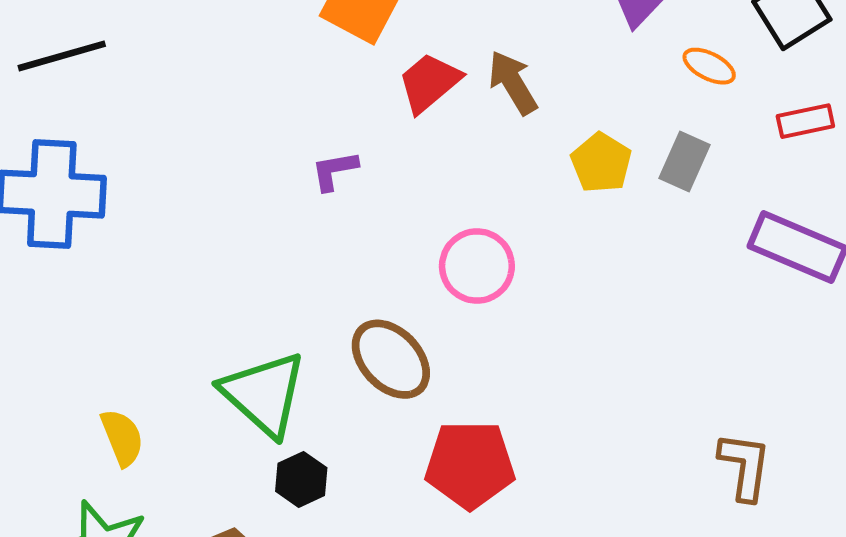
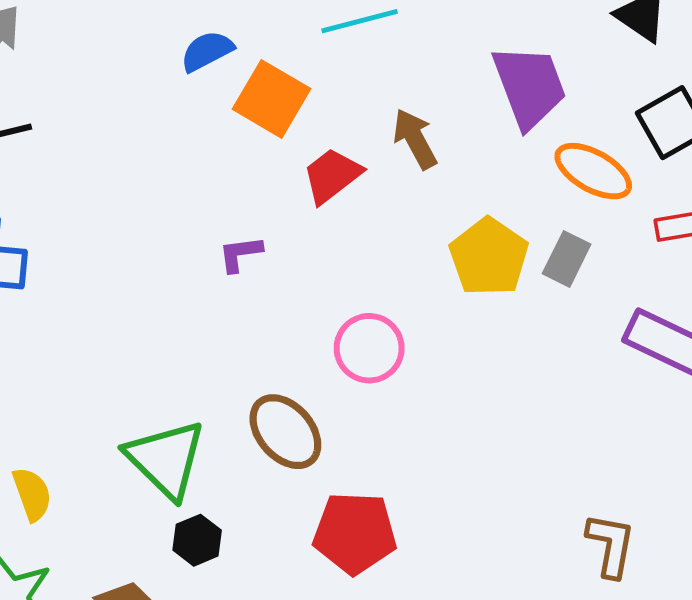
orange ellipse: (709, 66) -> (593, 171), size x1.6
brown arrow: (513, 83) -> (415, 139), moved
yellow pentagon: (601, 163) -> (489, 257), size x1.4

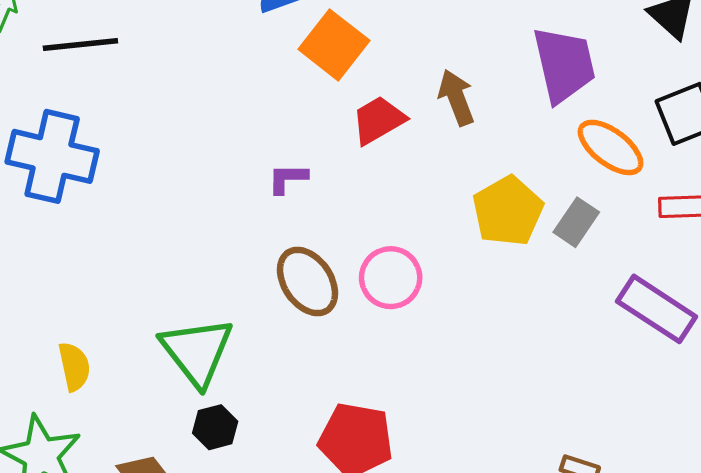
brown ellipse: (285, 432) -> (308, 282), moved

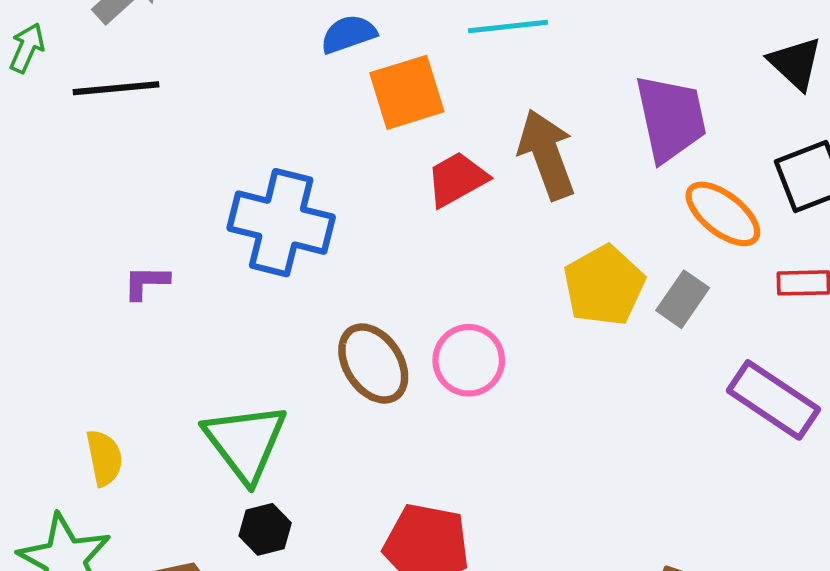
orange square: (334, 45) -> (407, 92), turned 34
brown arrow: (456, 98) -> (547, 154), size x1.4
blue cross: (52, 156) -> (281, 223), moved
purple L-shape: (288, 178) -> (146, 282), moved

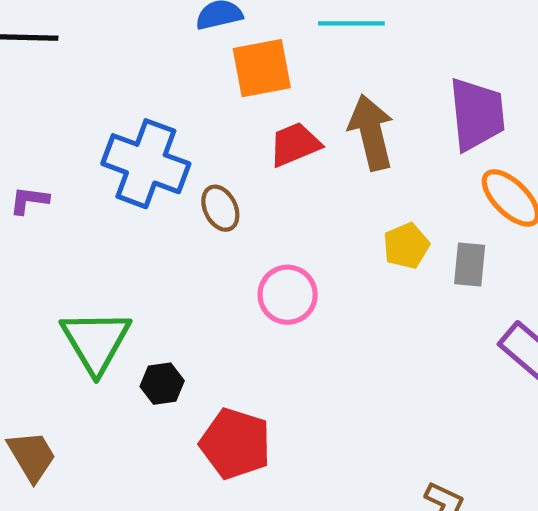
yellow pentagon: (604, 285) -> (406, 246), size x0.7
gray rectangle: (683, 299) -> (470, 265), turned -36
brown ellipse: (373, 364) -> (220, 208), moved, size x0.7
black hexagon: (265, 529) -> (162, 384), moved

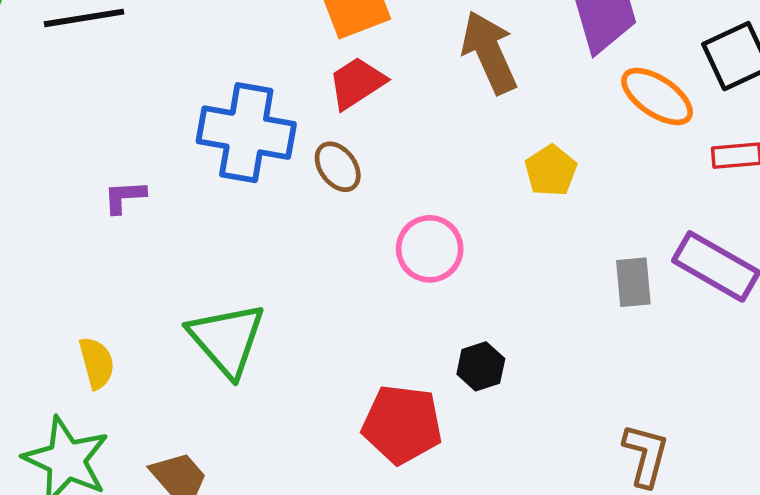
red trapezoid: (295, 144) -> (357, 83), moved
gray rectangle: (470, 265) -> (633, 282), moved
black hexagon: (162, 384) -> (481, 366), moved

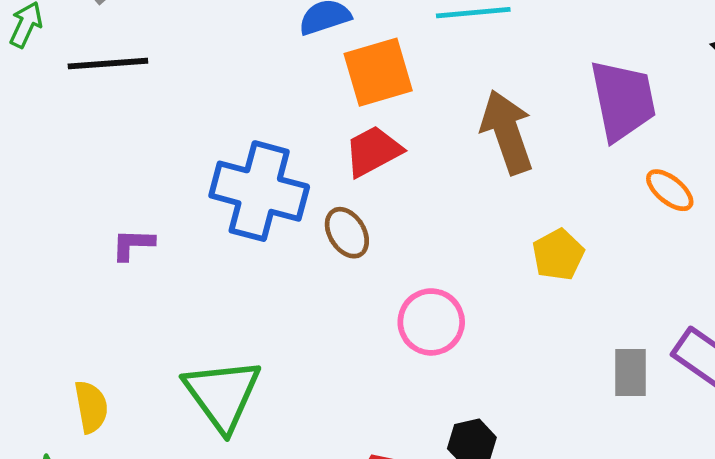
orange ellipse: (657, 96) -> (670, 190), size x0.7

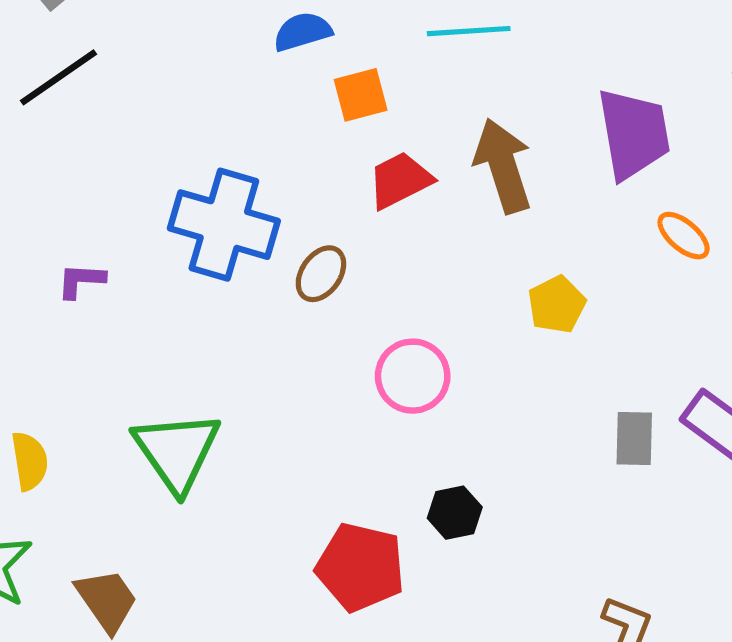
black line: (108, 64) -> (58, 77), turned -32
orange square: (378, 72) -> (361, 95), size x0.7
red trapezoid: (373, 151) -> (400, 180), moved
brown ellipse: (347, 233) -> (321, 274), turned 66

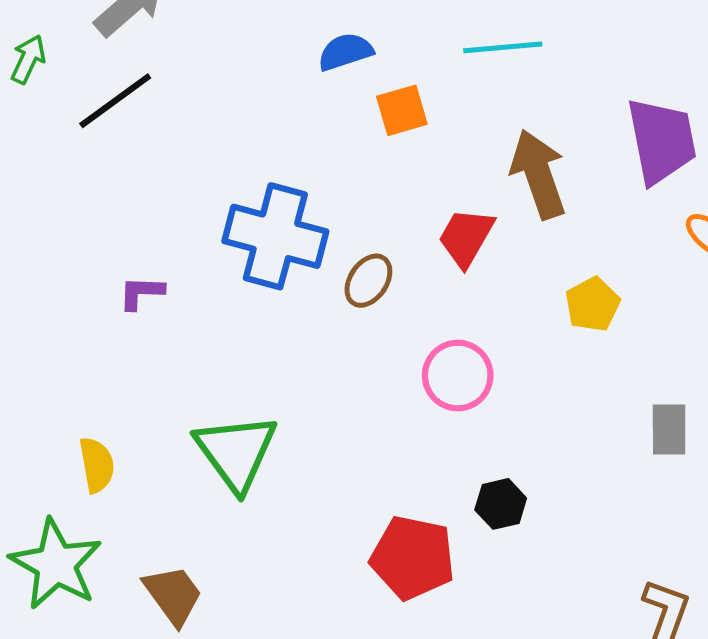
red trapezoid: (400, 180) -> (466, 237), moved, turned -32

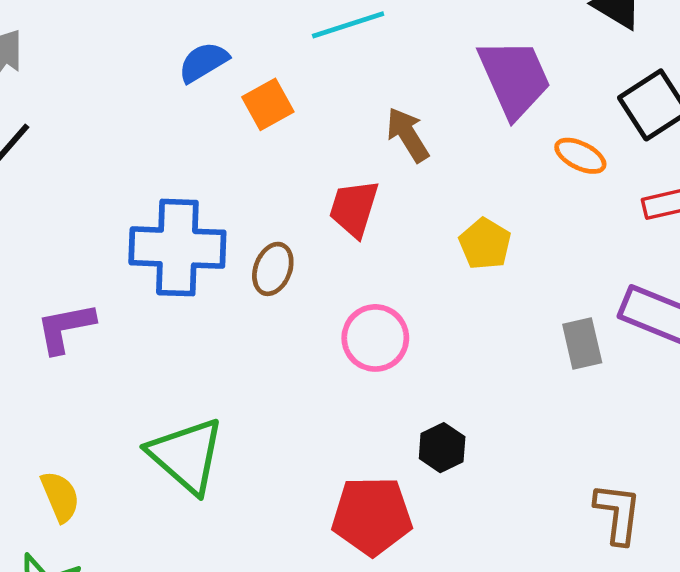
brown arrow: (538, 174) -> (408, 135), size x0.7
purple L-shape: (141, 293) -> (65, 328), size x1.4

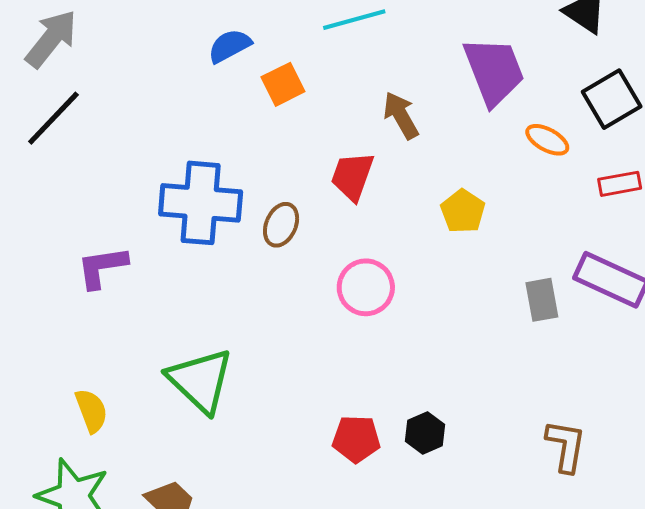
black hexagon: (442, 448) -> (425, 433), moved
red pentagon: (372, 516) -> (356, 439), size x0.7

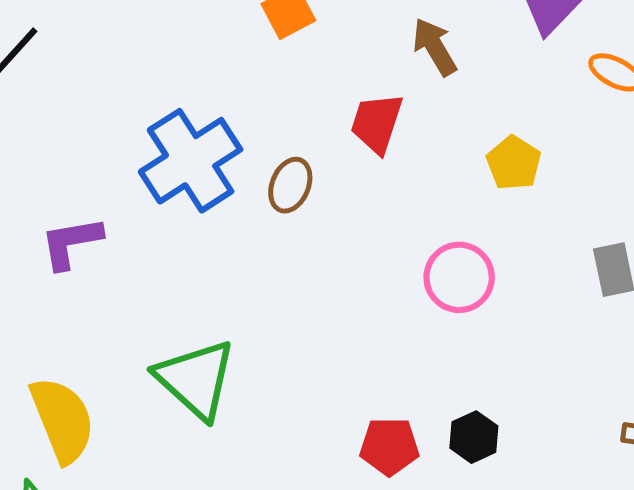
blue cross: (201, 203) -> (191, 161), turned -36
pink circle: (366, 287) -> (459, 277), moved
yellow semicircle: (91, 411) -> (62, 420), size x1.6

